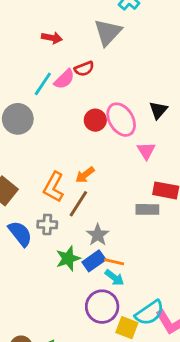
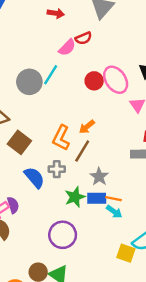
cyan line: (43, 84) -> (51, 75), moved
blue rectangle: (94, 261) -> (97, 198), turned 36
purple circle: (102, 307) -> (63, 235), moved

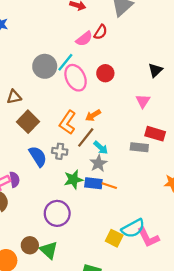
red semicircle: (83, 38) -> (101, 32), turned -42
pink ellipse: (116, 80) -> (76, 78), moved
cyan arrow: (114, 212) -> (101, 148), moved

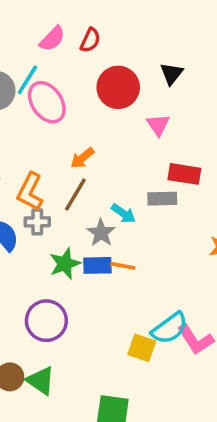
red semicircle: (101, 32) -> (90, 40), moved
red circle: (105, 73) -> (118, 87), moved, size x1.5
orange L-shape: (68, 122) -> (30, 192), moved
cyan arrow: (101, 148) -> (123, 213), moved

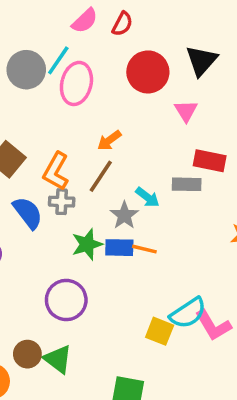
black triangle: (172, 74) -> (201, 61), size x1.4
pink ellipse: (47, 102) -> (76, 83), turned 45

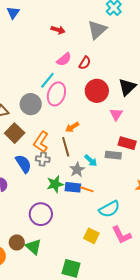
gray circle: (26, 70) -> (31, 104), moved
brown line: (101, 176) -> (66, 147), turned -54
cyan semicircle: (188, 313) -> (109, 209), moved

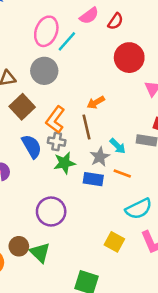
pink ellipse: (56, 94) -> (46, 31), moved
green star: (55, 184) -> (64, 163), moved
orange line: (87, 189) -> (122, 174), moved

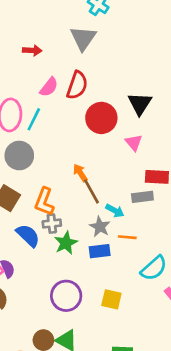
red semicircle: (115, 21) -> (77, 85), size x1.5
orange arrow: (96, 102) -> (80, 173), turned 102
brown line: (87, 127) -> (91, 191), moved
yellow square: (114, 242) -> (111, 299), moved

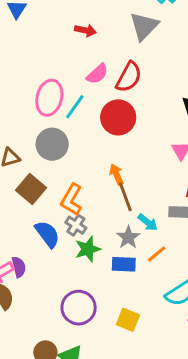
red circle: (101, 118) -> (118, 117), moved
gray cross: (52, 224) -> (76, 225), turned 30
orange line: (127, 237) -> (157, 254), turned -54

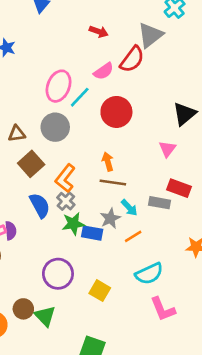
red semicircle: (129, 77) -> (132, 59), moved
brown line: (125, 197) -> (113, 182), turned -70
blue rectangle: (124, 264) -> (92, 233), moved

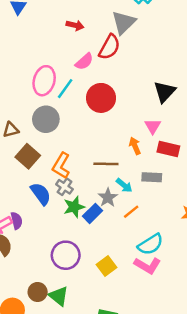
orange arrow: (108, 162) -> (135, 146), moved
red rectangle: (179, 188) -> (168, 149), moved
blue rectangle: (92, 233) -> (93, 213), turned -48
yellow square: (100, 291) -> (106, 266), turned 30
pink L-shape: (163, 309) -> (148, 265), moved, turned -30

